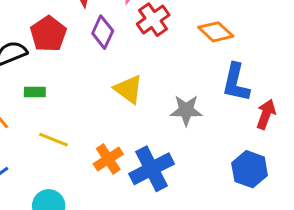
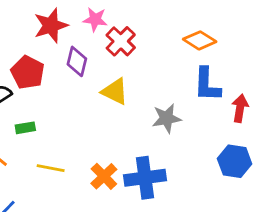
orange diamond: (216, 32) -> (200, 40), moved
yellow triangle: (128, 89) -> (115, 92), moved
blue cross: (152, 169) -> (145, 178), turned 30

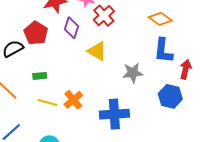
green rectangle: (25, 128) -> (40, 76), moved
blue hexagon: (235, 161) -> (170, 96), moved
orange cross: (104, 176) -> (73, 100), moved

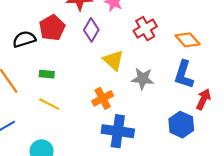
red cross: (104, 16) -> (145, 29), moved
gray star: (133, 73) -> (143, 79), moved
orange cross: (73, 100) -> (103, 98), moved

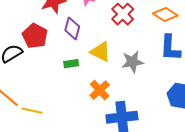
green rectangle: (47, 74) -> (71, 64), moved
yellow line: (49, 104) -> (32, 111), moved

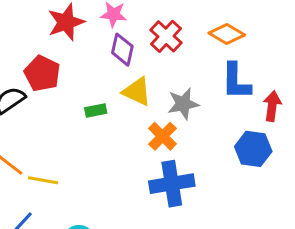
purple diamond: (72, 28) -> (122, 50), moved
orange cross: (100, 90) -> (163, 136), moved

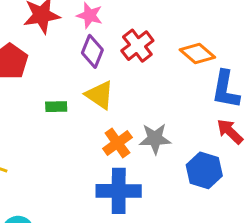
blue L-shape: (236, 81) -> (226, 90), moved
gray star: (183, 104) -> (155, 139), moved
red arrow: (272, 106) -> (230, 132), turned -64

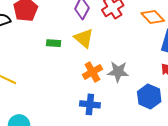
blue cross: (119, 191) -> (90, 104), size x0.7

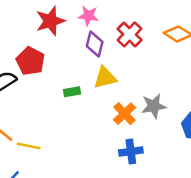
yellow triangle: (84, 38) -> (105, 78), turned -40

